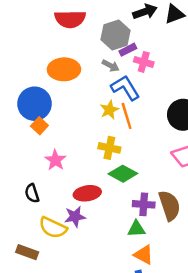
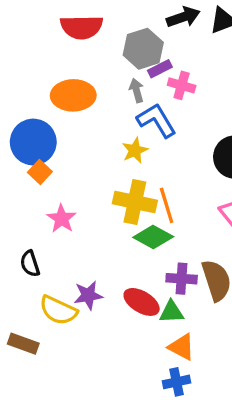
gray arrow: (111, 66) -> (137, 90), turned -133
orange line: (127, 116) -> (167, 205), moved
yellow cross: (109, 148) -> (135, 202), size x1.4
red ellipse: (87, 193) -> (142, 302), moved, turned 40

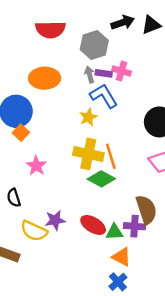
purple rectangle: (160, 69) -> (104, 73), moved, turned 35
purple cross: (182, 279) -> (135, 226), moved
blue cross: (177, 382) -> (118, 282), turned -30

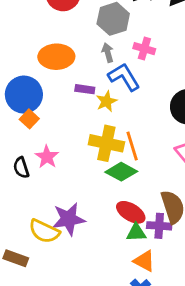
purple rectangle: (104, 73) -> (85, 89), moved
black semicircle: (14, 198) -> (21, 168), moved
purple star: (55, 220) -> (69, 219), size x1.4
red ellipse: (93, 225) -> (131, 212), moved

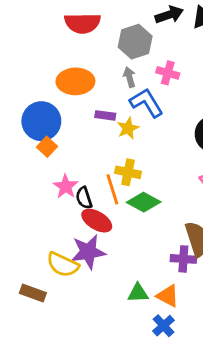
yellow cross: (106, 143) -> (128, 172), size x0.7
orange line: (132, 146) -> (112, 189), moved
black semicircle: (21, 168) -> (84, 198), moved
red ellipse: (131, 212) -> (97, 221), moved
green triangle: (136, 233) -> (138, 293), moved

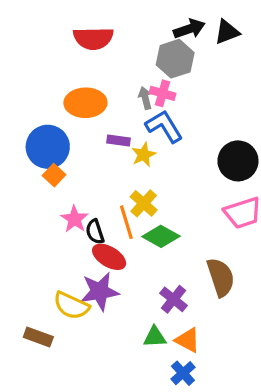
gray hexagon: (135, 42) -> (175, 59), moved
pink cross: (168, 73) -> (163, 93), moved
yellow cross: (128, 172) -> (144, 203), turned 30
purple cross: (183, 259) -> (174, 299), moved, turned 35

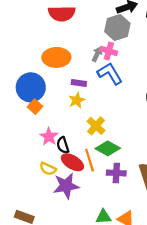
gray arrow: (145, 98) -> (97, 54), turned 40
yellow star: (144, 155) -> (77, 100), moved
orange line: (126, 222) -> (90, 160), moved
purple cross: (174, 299) -> (116, 173), moved, turned -36
yellow semicircle: (71, 306) -> (48, 169), moved, size x0.7

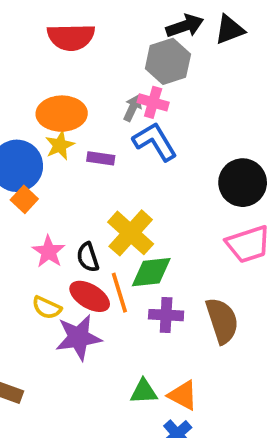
yellow star: (77, 100) -> (60, 145), moved
yellow cross: (96, 126) -> (131, 233), size x1.4
black semicircle: (63, 145) -> (88, 257), moved
green diamond: (108, 148) -> (151, 272), turned -35

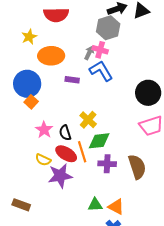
yellow star: (60, 145) -> (29, 37), moved
yellow cross: (131, 233) -> (88, 120), size x0.7

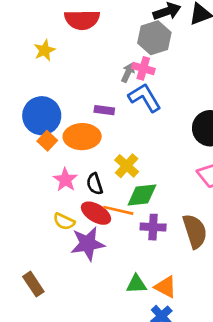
orange ellipse: (51, 56) -> (82, 137), moved
orange line: (82, 152) -> (118, 210), turned -60
brown rectangle: (21, 205) -> (33, 284), turned 36

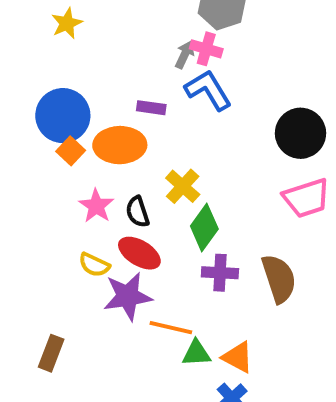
green diamond: (142, 195) -> (204, 228), turned -48
orange line: (118, 210) -> (171, 328), moved
brown rectangle: (33, 284) -> (51, 353), turned 55

